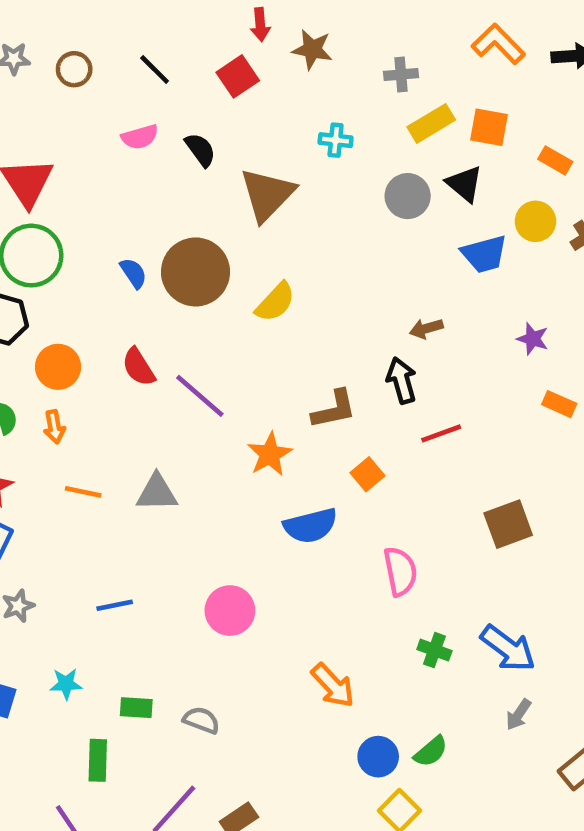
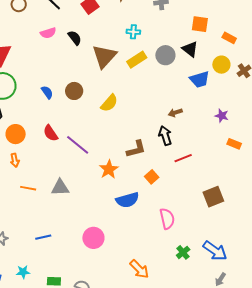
yellow rectangle: (431, 123) -> (137, 60), moved
brown circle: (195, 272) -> (74, 91), size x0.6
green cross: (434, 650) -> (183, 252), turned 32

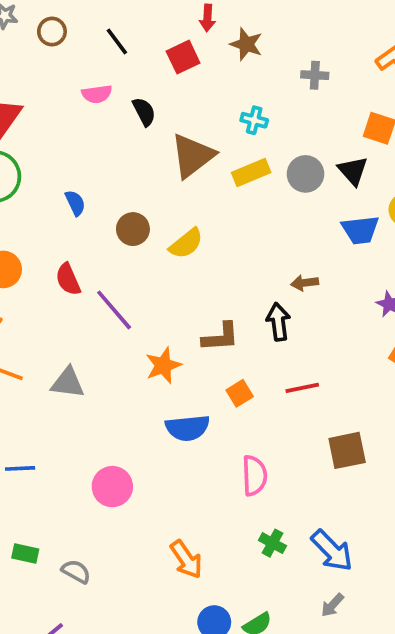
brown circle: (74, 91) -> (133, 229), moved
red line: (183, 158) -> (302, 388), moved
green cross: (183, 252) -> (272, 543), turned -32

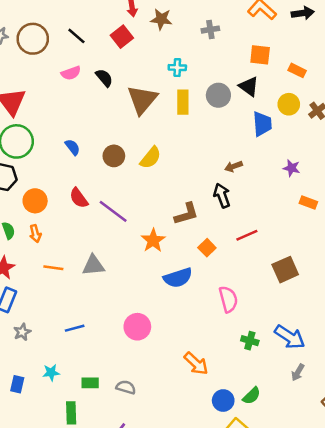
brown circle: (52, 32) -> (33, 39), size x1.6
yellow rectangle: (251, 173) -> (183, 102), turned -55
blue trapezoid: (360, 230) -> (262, 124), turned -75

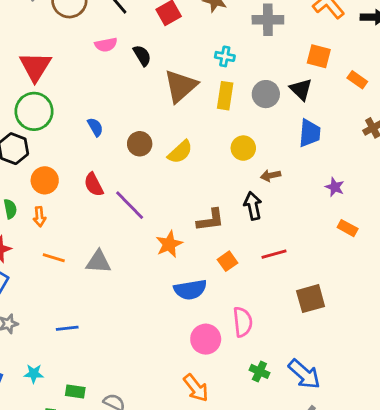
gray cross: (210, 30) -> (268, 20), size x1.5
yellow circle: (289, 104) -> (243, 148), moved
pink circle: (137, 327) -> (206, 339), moved

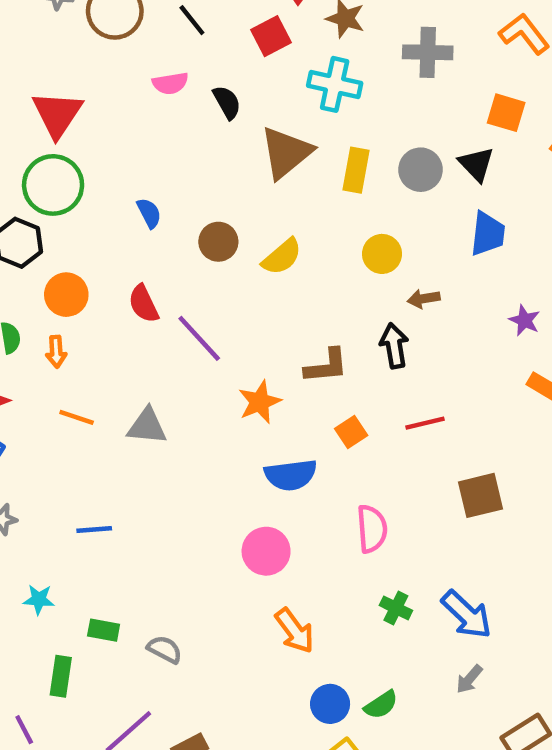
cyan cross: (225, 56) -> (335, 84), moved, size x1.6
pink circle: (206, 339) -> (266, 551), moved

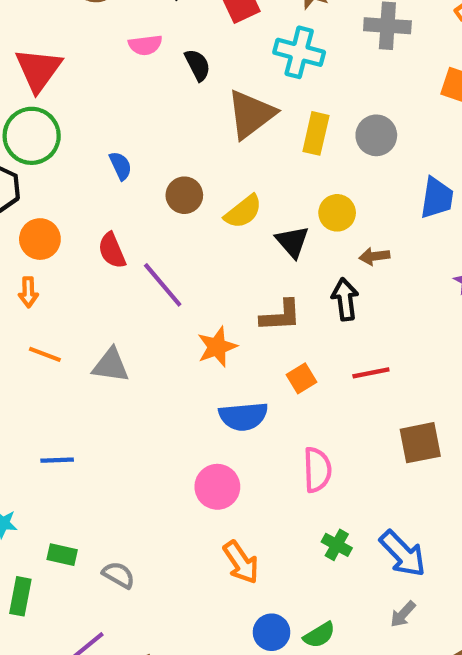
black triangle: (476, 164) -> (292, 242), moved

